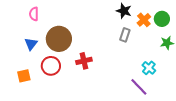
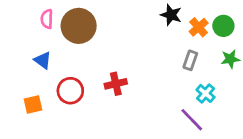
gray rectangle: (125, 35) -> (190, 60), moved
brown circle: (59, 39) -> (79, 26), moved
blue triangle: (31, 44) -> (43, 60), turned -32

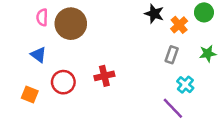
green circle: (223, 26) -> (204, 12), moved
orange square: (33, 104) -> (30, 95), turned 35

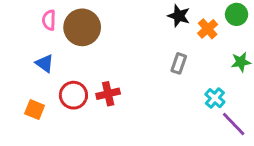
gray rectangle: (172, 55) -> (179, 63), moved
red cross: (104, 76) -> (108, 94), moved
purple line: (173, 108) -> (234, 124), moved

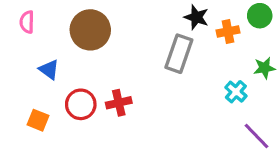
pink semicircle: (49, 20) -> (27, 22), moved
orange cross: (208, 29) -> (228, 32), turned 30
gray rectangle: (179, 63) -> (179, 54), moved, size x1.6
cyan cross: (215, 98) -> (236, 92), moved

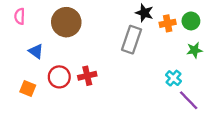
green circle: (260, 16) -> (191, 21), moved
cyan cross: (236, 92) -> (173, 78), moved

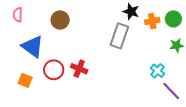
brown circle: (66, 22) -> (60, 20), size x0.7
blue triangle: (36, 51) -> (33, 46), size x1.6
red cross: (87, 76) -> (79, 69), turned 35

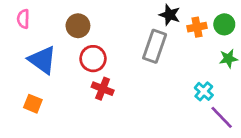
red circle: (54, 70) -> (93, 59), moved

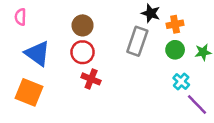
green circle: (224, 24) -> (175, 50), moved
brown circle: (78, 26) -> (83, 25), moved
orange square: (33, 104) -> (29, 92), size x1.6

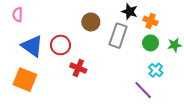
orange cross: (175, 24) -> (151, 21), turned 32
brown circle: (83, 25) -> (91, 22), moved
red circle: (83, 52) -> (60, 45), moved
purple line: (197, 105) -> (143, 90), moved

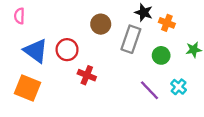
green circle: (151, 43) -> (161, 55), moved
cyan cross: (156, 70) -> (179, 87), moved
purple line: (143, 90) -> (150, 90), moved

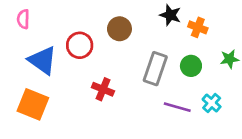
gray rectangle: (131, 39) -> (155, 69), moved
red circle: (67, 50) -> (80, 45), moved
purple line: (150, 90) -> (177, 107), turned -30

